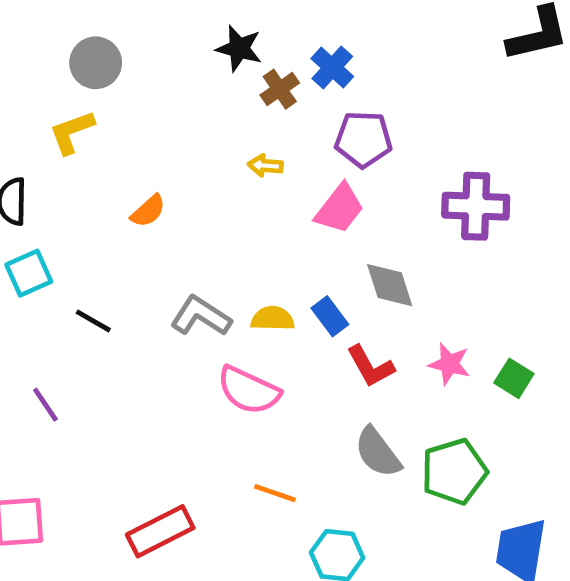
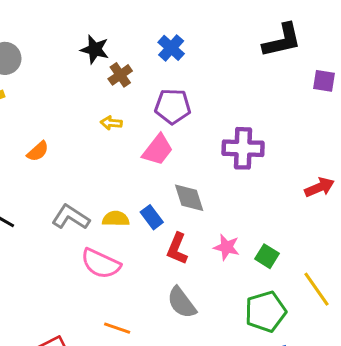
blue cross: (332, 68) -> (171, 48), moved
red L-shape: (371, 366) -> (177, 249), turned 52
green pentagon: (454, 472) -> (266, 312), moved

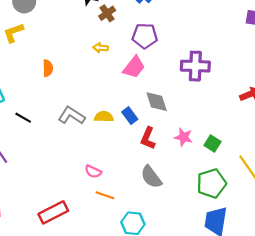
orange semicircle: (38, 151) -> (48, 68), turned -49
pink semicircle: (101, 264) -> (93, 172), moved, size x0.6

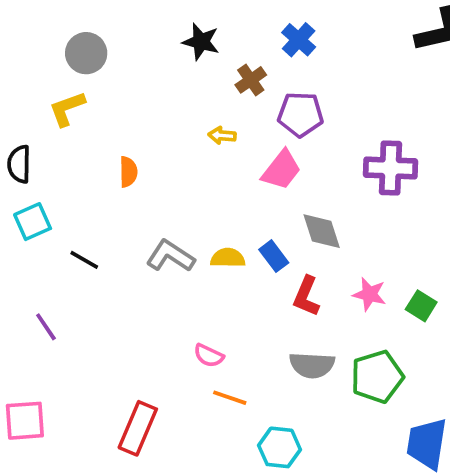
brown cross: (107, 13) -> (251, 80), moved
gray semicircle: (151, 177) -> (312, 365), turned -50
green pentagon: (211, 183) -> (377, 377), moved
red rectangle: (53, 212) -> (138, 428), turned -40

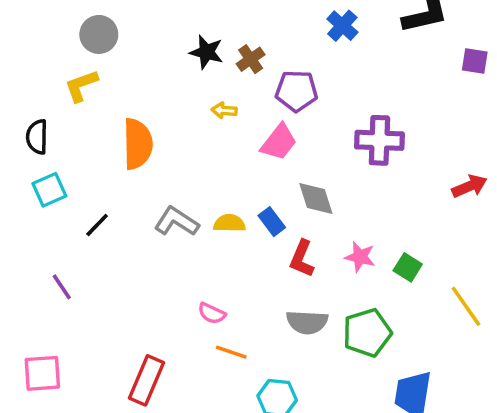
blue cross: (299, 40) -> (342, 26), moved
black star: (201, 42) -> (206, 52), moved
orange semicircle: (128, 172) -> (138, 144), size x1.8
black line: (84, 260) -> (97, 225), turned -76

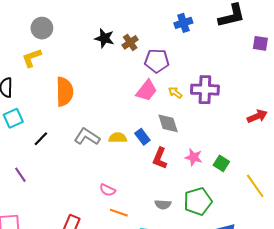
blue cross: (342, 26) -> (183, 23), turned 30
yellow arrow: (224, 110) -> (175, 93), moved, turned 32
gray semicircle: (307, 322) -> (163, 204), moved, size x0.7

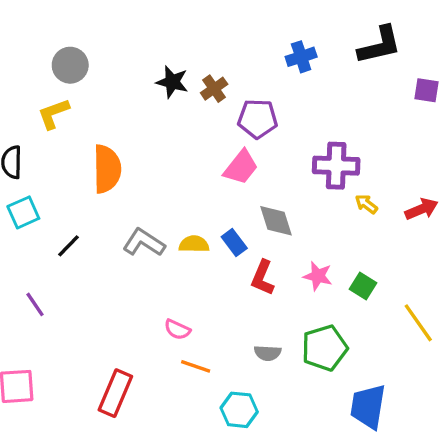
yellow arrow: (175, 93) -> (366, 204), moved

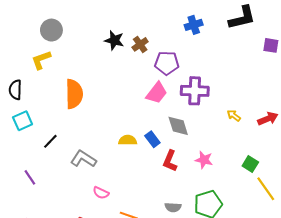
purple cross: (336, 166) -> (195, 91), moved
gray L-shape: (144, 243) -> (83, 159), moved
green square: (363, 286) -> (250, 164), moved
pink semicircle: (177, 330) -> (101, 193), moved

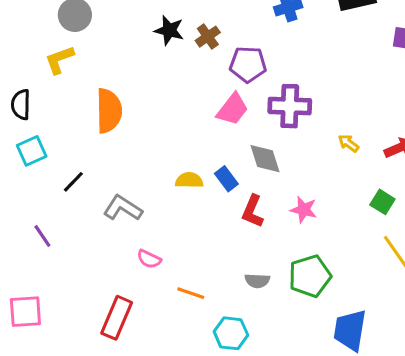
green square: (250, 164) -> (382, 202), moved

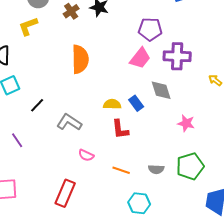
brown cross: (208, 37) -> (71, 11), moved
orange semicircle: (109, 111) -> (80, 59), moved
red L-shape: (253, 211) -> (120, 129), moved, turned -30
orange line: (191, 293) -> (121, 170), moved

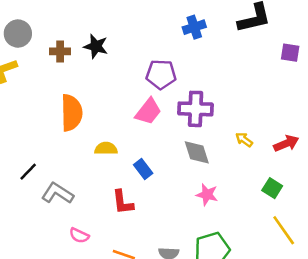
brown cross: (71, 11) -> (60, 51), turned 35
gray diamond: (161, 90) -> (197, 152), moved
yellow semicircle: (112, 104) -> (106, 149), moved
black line: (37, 105) -> (28, 172), moved

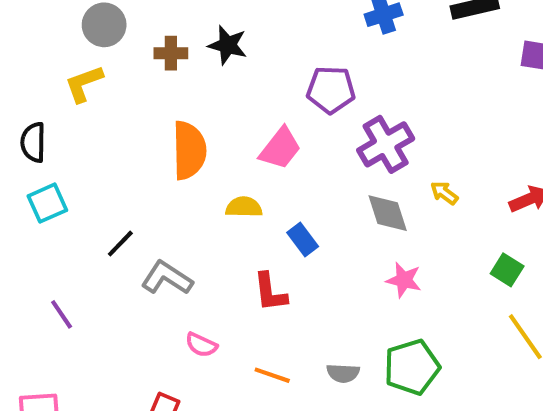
purple cross: (196, 109) -> (386, 144), turned -32
pink trapezoid: (148, 111) -> (280, 148), moved
yellow arrow: (244, 140) -> (444, 193), moved

